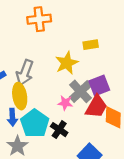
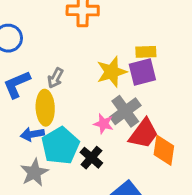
gray arrow: (25, 73) -> (55, 78), size x0.6
purple square: (99, 86) -> (142, 72), moved
blue arrow: (12, 117) -> (32, 134), turned 77

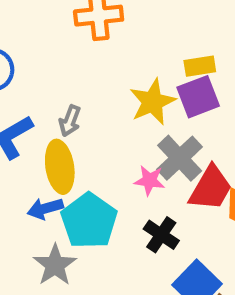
black cross: (91, 158) -> (161, 235), moved

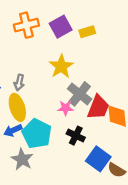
yellow rectangle: (200, 66) -> (87, 32), moved
purple square: (198, 97) -> (61, 27), moved

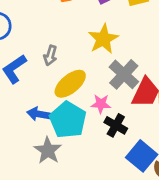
yellow ellipse: (17, 107) -> (70, 84), moved, turned 64
pink star: (65, 108) -> (101, 104), moved
blue arrow: (13, 130) -> (39, 114), turned 30

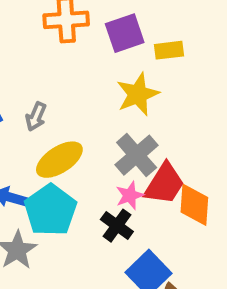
yellow star: (103, 39) -> (138, 94), moved
pink star: (101, 104) -> (130, 195), moved, turned -30

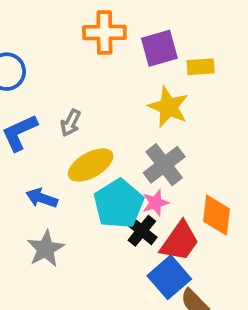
yellow star: (138, 94) -> (169, 107), turned -30
red trapezoid: (164, 184) -> (180, 241), moved
cyan pentagon: (50, 210) -> (119, 204), moved

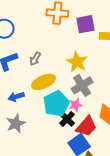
yellow star: (169, 107) -> (77, 62), moved
blue arrow: (42, 198) -> (16, 97), turned -42

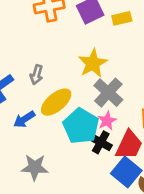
yellow star: (77, 62) -> (93, 63), turned 30
blue arrow: (16, 97) -> (24, 119), moved
gray star: (16, 123) -> (35, 167), turned -30

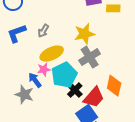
blue arrow: (24, 119) -> (35, 80), moved, turned 70
pink star: (107, 121) -> (44, 69), moved

